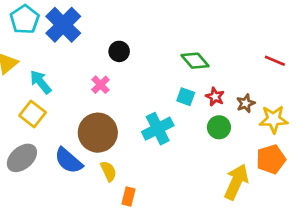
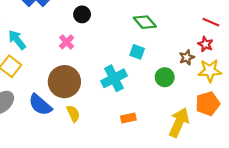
red star: (215, 97) -> (205, 44), moved
orange rectangle: (128, 197) -> (128, 118), moved, turned 64

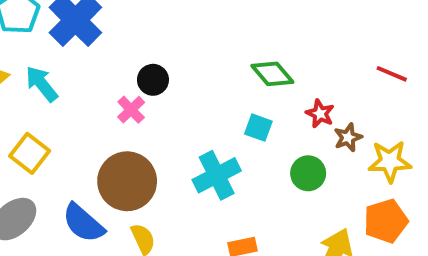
black circle: (82, 14) -> (153, 80), moved
cyan arrow: (17, 40) -> (42, 84), moved
red star: (205, 44) -> (320, 114), moved

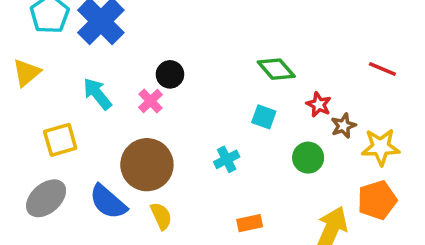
cyan arrow: (42, 84) -> (97, 94), moved
yellow square: (30, 153) -> (60, 140), turned 36
cyan cross: (217, 175) -> (227, 159), size x0.6

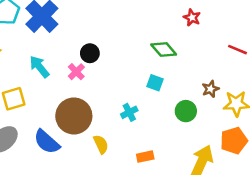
red star: (319, 104) -> (192, 18), moved
yellow semicircle: (161, 216) -> (101, 144), moved

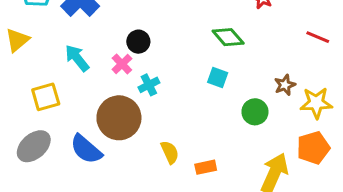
cyan cross: (129, 112) -> (149, 85), moved
yellow semicircle: (101, 144) -> (170, 152), moved

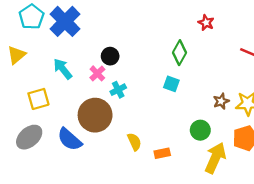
green diamond: (228, 37) -> (179, 53), turned 70
brown star: (285, 85) -> (221, 101), moved
green circle: (255, 112) -> (200, 130), moved

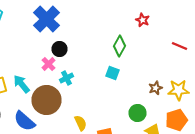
blue cross: (65, 21) -> (46, 19), moved
cyan arrow: (63, 69) -> (22, 84), moved

